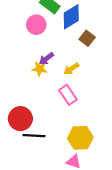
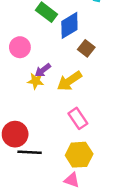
pink circle: (36, 25) -> (20, 47), moved
yellow arrow: (71, 69) -> (69, 81), size x1.5
pink rectangle: (68, 95) -> (78, 118), moved

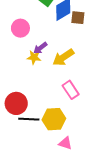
brown square: (86, 48) -> (78, 18), moved, turned -32
yellow hexagon: (79, 155) -> (54, 119), moved

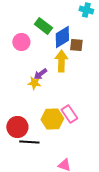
pink circle: (20, 28) -> (21, 42), moved
yellow arrow: (63, 57) -> (61, 61), moved, turned 125
yellow hexagon: (54, 119) -> (52, 119), moved

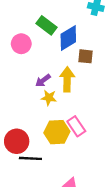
brown square: (76, 45) -> (85, 56), moved
yellow arrow: (61, 61) -> (67, 79), moved
yellow star: (34, 83) -> (49, 98), moved

